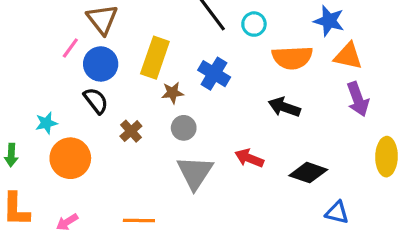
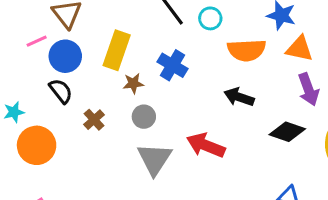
pink line: (70, 48) -> (37, 41), turned 30
red arrow: (249, 158) -> (206, 145), size x1.4
black diamond: (308, 173) -> (287, 132), moved

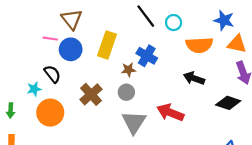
pink line: (37, 41) -> (50, 39), turned 32
brown star: (133, 83) -> (129, 70), moved
black semicircle: (61, 91) -> (52, 74), moved
brown cross: (94, 120) -> (91, 94), size x1.5

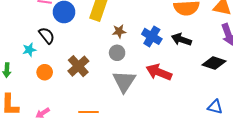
blue cross: (147, 56) -> (152, 36), moved
brown cross: (91, 94) -> (78, 66), moved
orange circle: (50, 113) -> (45, 72), size x0.6

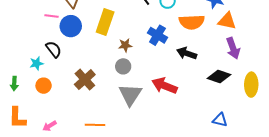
blue cross: (152, 36) -> (157, 35), moved
orange circle: (45, 72) -> (44, 86), moved

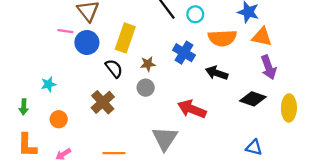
black semicircle: (54, 49) -> (114, 68), moved
orange circle: (44, 86) -> (59, 119), moved
gray triangle: (130, 95) -> (165, 138), moved

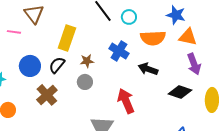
blue circle: (87, 42) -> (30, 66), moved
black semicircle: (114, 68) -> (57, 65), turned -102
red arrow: (192, 109) -> (126, 101), turned 45

